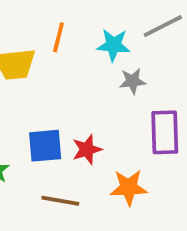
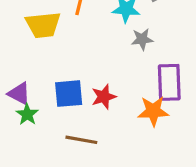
orange star: (129, 187) -> (153, 111), moved

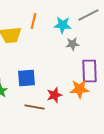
red star: (104, 97) -> (54, 95), moved

